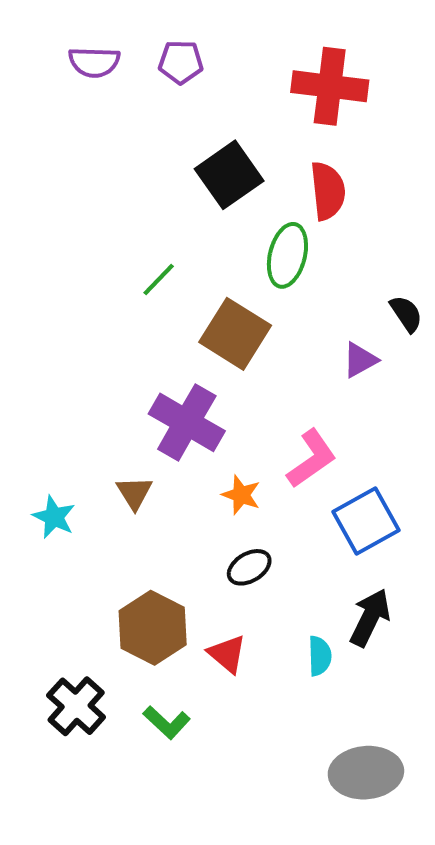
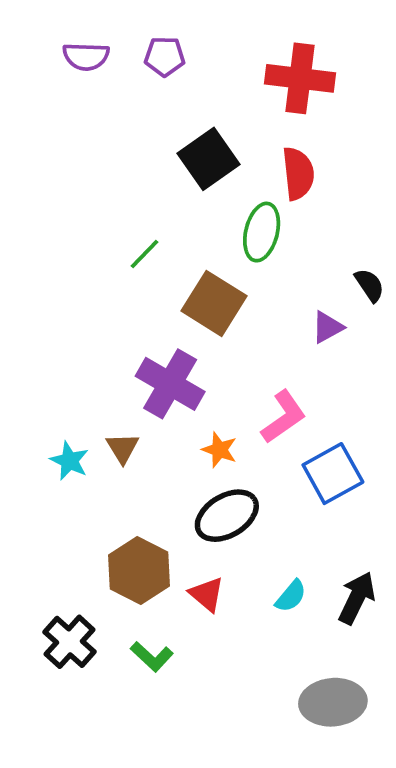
cyan star: (54, 517) -> (69, 461), moved
black ellipse: (249, 567) -> (227, 516), size x1.6
black arrow: (370, 618) -> (357, 598), moved
cyan semicircle: (320, 656) -> (291, 596), turned 42

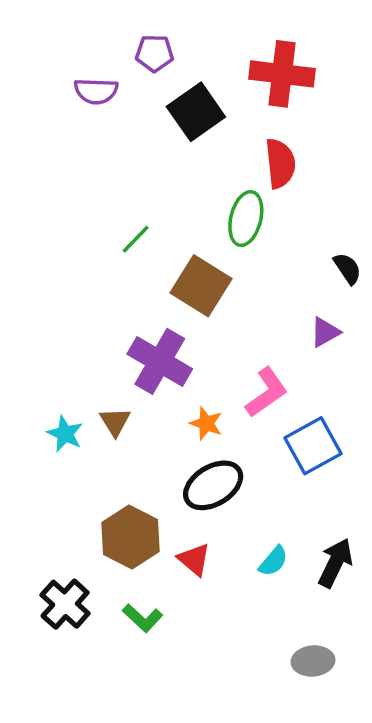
purple semicircle: (86, 56) -> (96, 91), moved
black square: (209, 159) -> (196, 112), moved
purple triangle: (327, 327) -> (325, 332), moved
gray ellipse: (333, 702) -> (313, 661), size x0.7

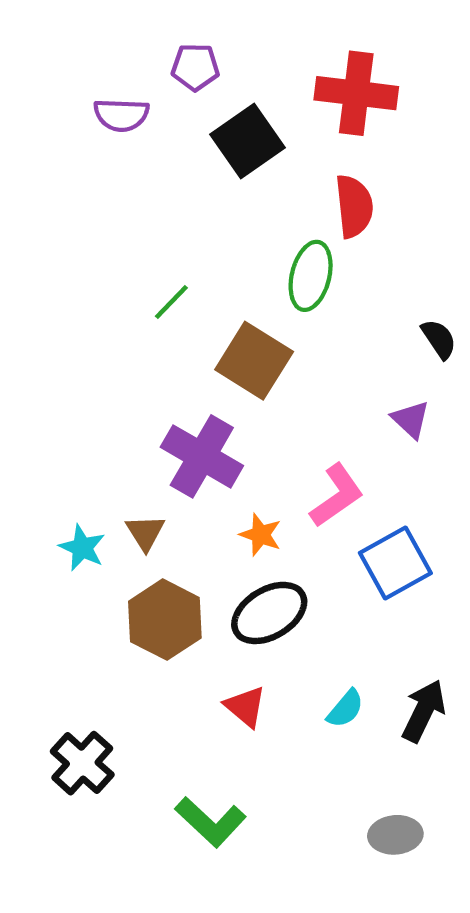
purple triangle: (325, 332) -> (411, 419), turned -48
brown hexagon: (130, 537) -> (165, 620), moved
green L-shape: (143, 618) -> (211, 822), moved, size x1.4

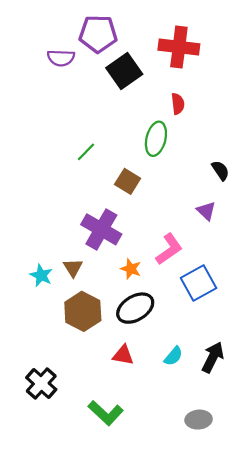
purple pentagon: (195, 67) -> (98, 34), size x1.6
red semicircle: (354, 206) -> (178, 104), size x0.7
brown square: (254, 361) -> (128, 181), size x0.7
red triangle: (245, 707) -> (123, 355), turned -30

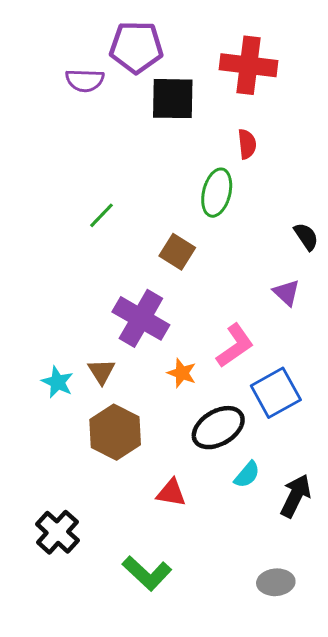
black square: (124, 71) -> (173, 99), turned 36
green line: (86, 152) -> (101, 215), moved
black ellipse: (135, 308) -> (218, 428), moved
cyan semicircle: (173, 356) -> (247, 475), moved

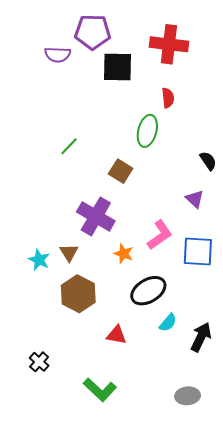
blue square: (276, 393) -> (198, 251), moved, turned 32
black cross: (57, 532) -> (39, 362), size x0.7

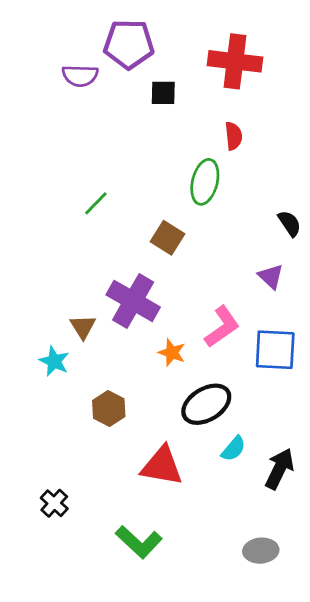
black square: (117, 67) -> (163, 93), size x0.6
brown triangle: (69, 253) -> (83, 327), moved
brown hexagon: (78, 294) -> (109, 409), size x0.7
red triangle: (116, 335) -> (162, 466), size x1.5

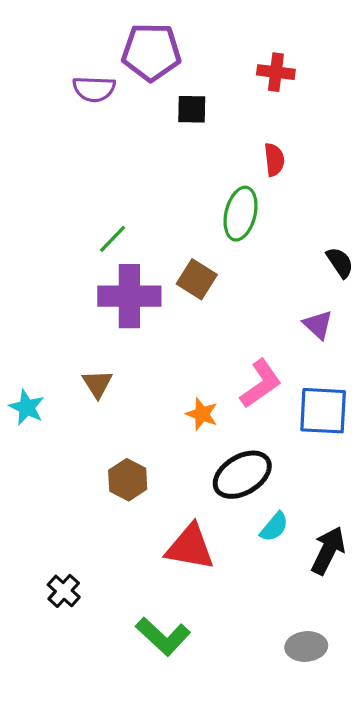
red cross: (235, 61) -> (276, 72), size x0.6
purple cross: (133, 301) -> (129, 296), moved, turned -30
cyan star: (54, 361) -> (27, 407), moved

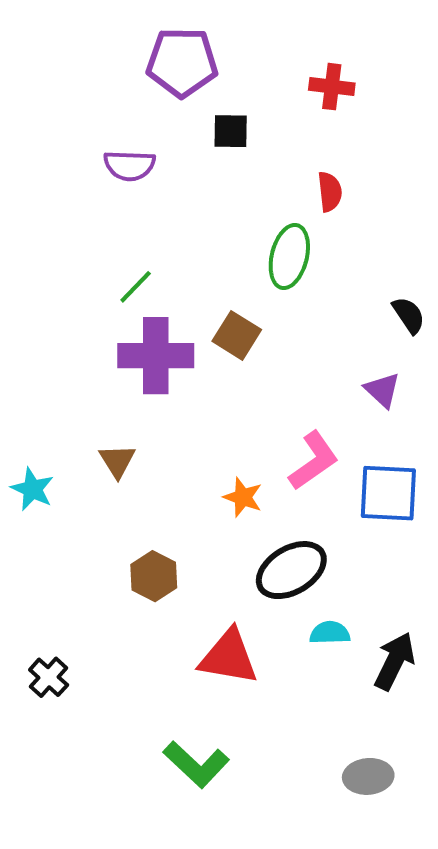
purple semicircle: (94, 89) -> (129, 165), moved
cyan semicircle: (274, 527) -> (330, 633), turned -132
black cross: (64, 591) -> (49, 677), moved

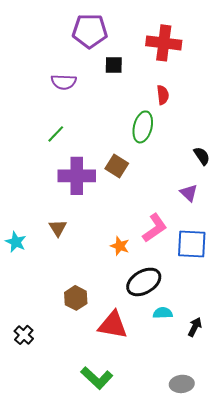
red cross: (332, 87) -> (164, 43), size x1.6
green line: (136, 287) -> (56, 134), moved
brown hexagon: (154, 576) -> (76, 298), moved
black arrow: (395, 661) -> (195, 327), size x0.7

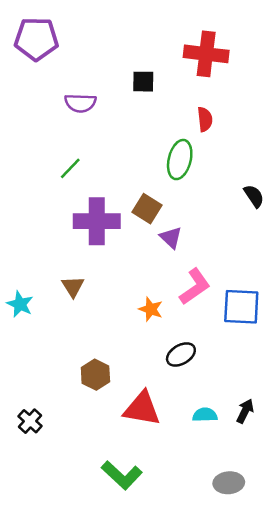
purple pentagon: (90, 31) -> (36, 39), moved
purple triangle: (189, 193) -> (171, 238), moved
black ellipse: (144, 282) -> (181, 354), size x0.7
cyan semicircle: (163, 313) -> (205, 415), moved

